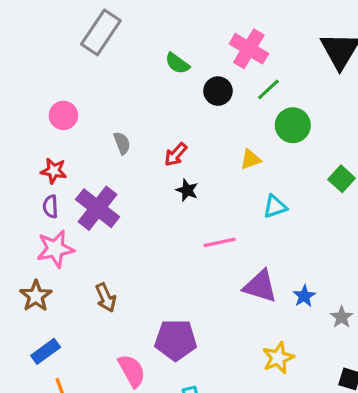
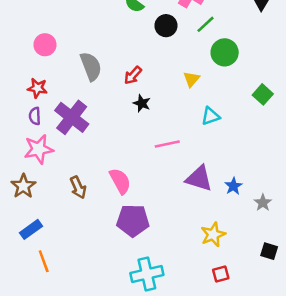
gray semicircle: (122, 143) -> (91, 66), size x1.6
yellow triangle: (251, 159) -> (191, 79), turned -30
pink semicircle: (132, 371) -> (120, 181), moved

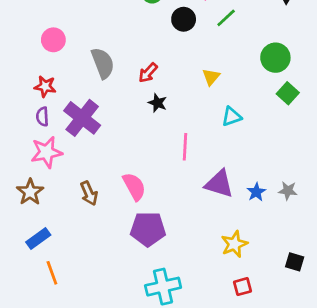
green circle: (225, 52) -> (275, 58), moved
pink line: (167, 144) -> (185, 147), turned -75
gray star: (263, 203) -> (288, 191), moved, turned -30

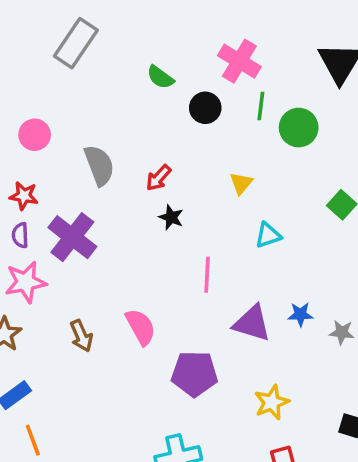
green line: (226, 18) -> (261, 106), turned -40
green circle: (275, 58) -> (299, 128), moved
blue star: (256, 192) -> (300, 314), moved, turned 30
purple pentagon: (148, 229) -> (194, 374), moved

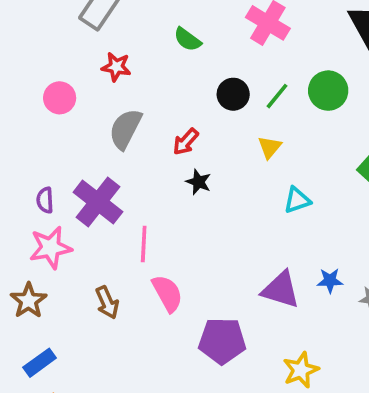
green line: (261, 106) -> (277, 96), moved, turned 32
black circle: (205, 108) -> (233, 94), moved
gray semicircle: (99, 165) -> (125, 129), turned -132
red star: (24, 196) -> (116, 67), moved
pink line: (207, 275) -> (144, 244), moved

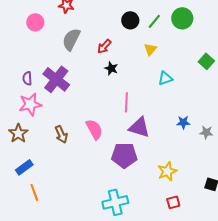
pink line: (144, 244) -> (126, 102), moved
purple triangle: (281, 290) -> (139, 127), moved

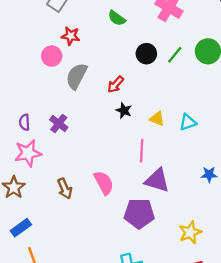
pink circle: (35, 22) -> (52, 56), moved
yellow triangle: (150, 49) -> (157, 119), moved, turned -48
purple cross: (56, 79) -> (59, 123), size x0.6

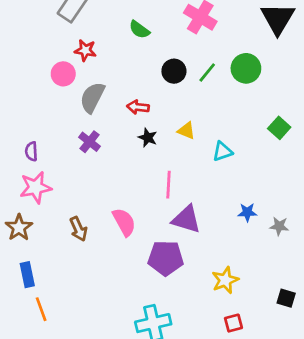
red arrow: (116, 84) -> (138, 107), turned 54
yellow triangle: (157, 119) -> (186, 131), moved
purple cross: (59, 123) -> (90, 142), moved
blue rectangle: (21, 228) -> (27, 275), turned -66

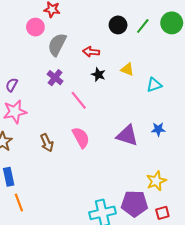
purple semicircle: (31, 151) -> (12, 85), turned 32
pink line: (168, 185) -> (79, 100), moved, turned -42
blue star: (247, 212) -> (158, 129), moved
purple pentagon: (166, 258) -> (135, 204), moved

